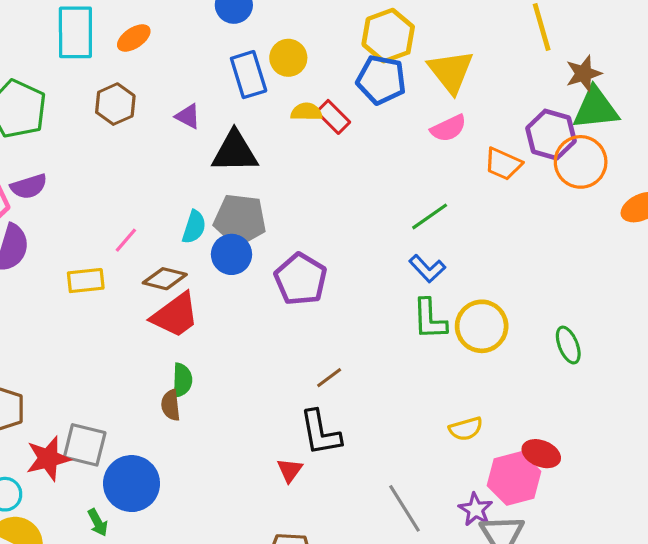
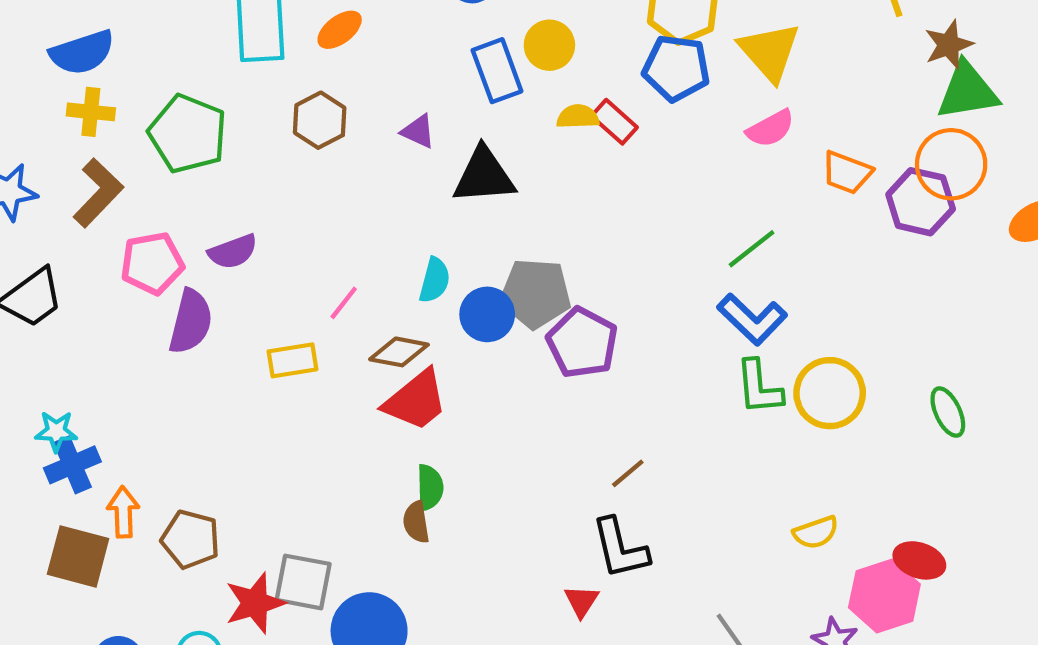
purple hexagon: (551, 135) -> (921, 202), moved
purple semicircle: (29, 186) -> (233, 252), moved
gray pentagon: (240, 220) -> (535, 293), moved
blue L-shape: (427, 269) -> (752, 319), size x1.4

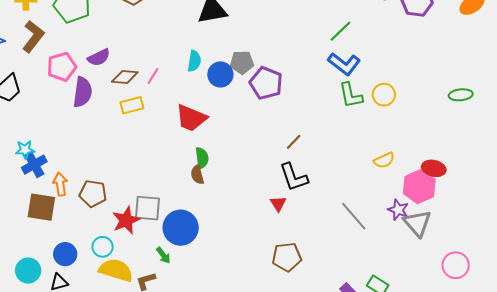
gray pentagon: (535, 293) -> (242, 62), size x0.7
brown diamond: (399, 352) -> (125, 77), moved
yellow circle: (830, 393) -> (384, 95), size x0.7
red trapezoid: (416, 400) -> (191, 118), turned 68
green ellipse: (948, 412) -> (461, 95), moved, turned -65

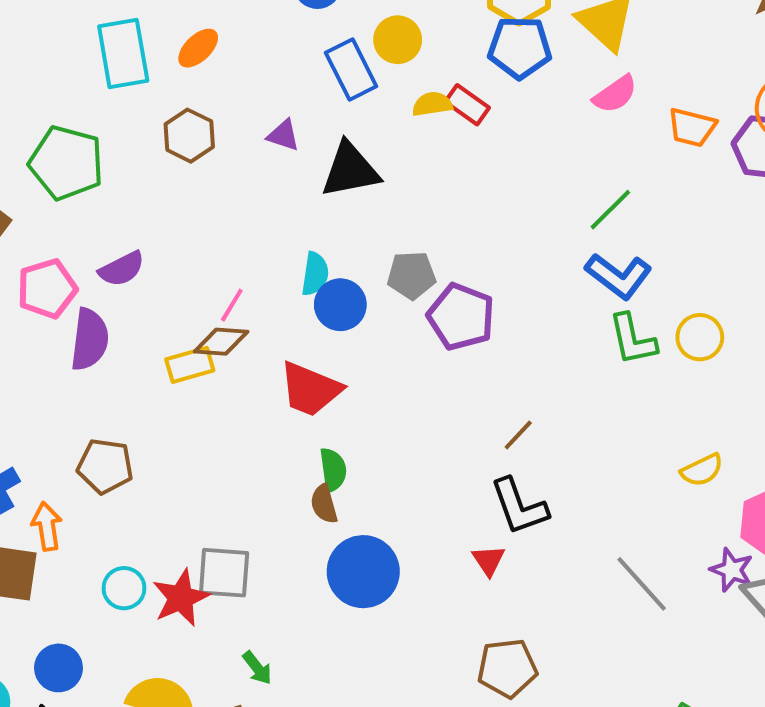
blue circle: (220, 74) -> (340, 305), moved
brown diamond: (125, 77) -> (221, 342), moved
brown pentagon: (93, 194) -> (105, 466), moved
blue circle: (181, 228) -> (363, 572), moved
cyan circle: (103, 247) -> (124, 588), moved

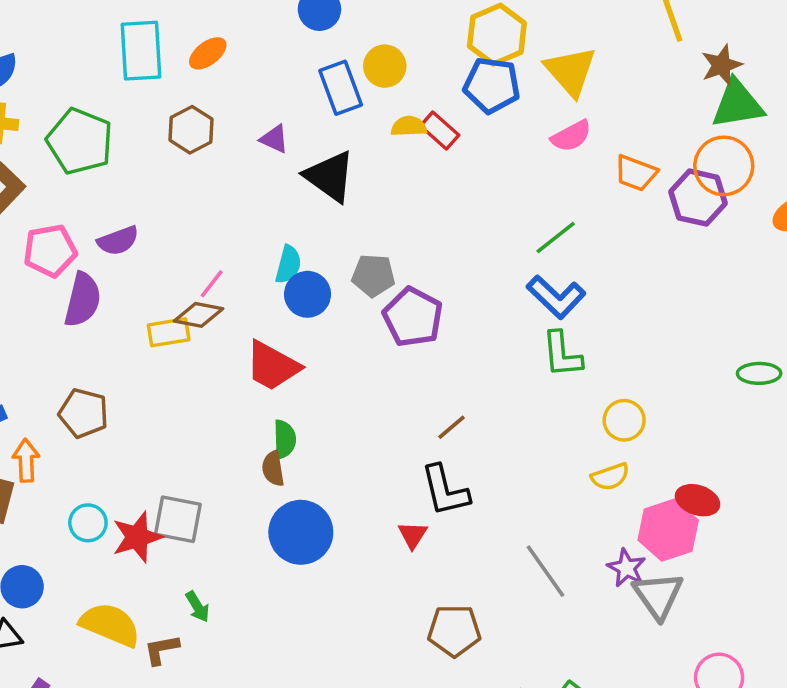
black triangle: (350, 170) -> (330, 176), turned 40
yellow circle: (700, 337) -> (624, 420), moved
brown pentagon: (507, 668) -> (454, 631), moved

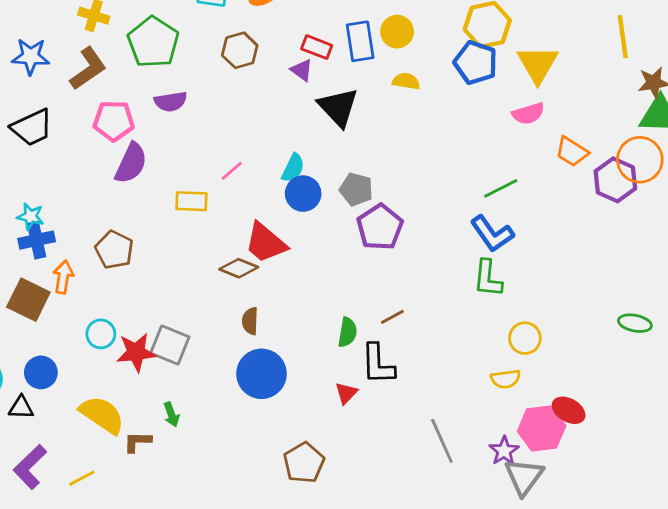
red rectangle: (440, 131) -> (317, 47), moved, turned -32
purple semicircle: (118, 241) -> (171, 102), moved
brown diamond: (198, 315) -> (239, 268), moved
green semicircle: (284, 439) -> (347, 332), moved
brown pentagon: (454, 631) -> (304, 463), moved, turned 30

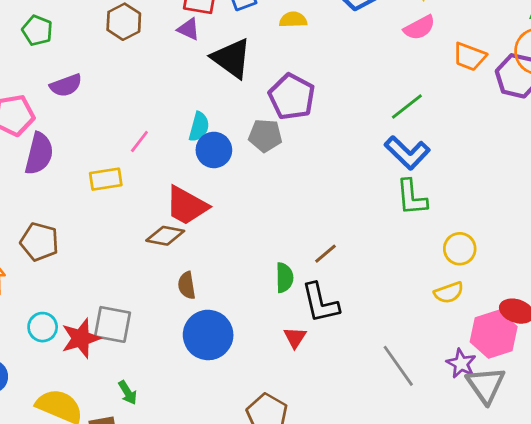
green pentagon: (153, 42) -> (37, 30), size x0.6
purple pentagon: (380, 227) -> (292, 97), moved

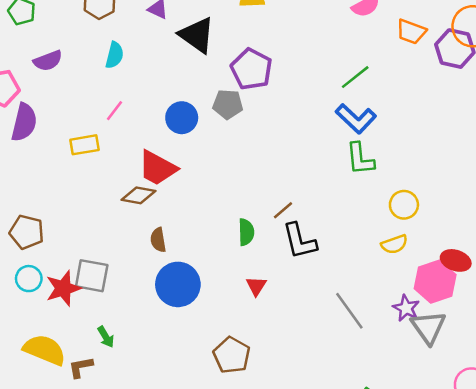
cyan semicircle: (199, 127) -> (114, 55), moved
brown pentagon: (39, 242) -> (27, 232), moved
black L-shape: (320, 303) -> (300, 241), moved

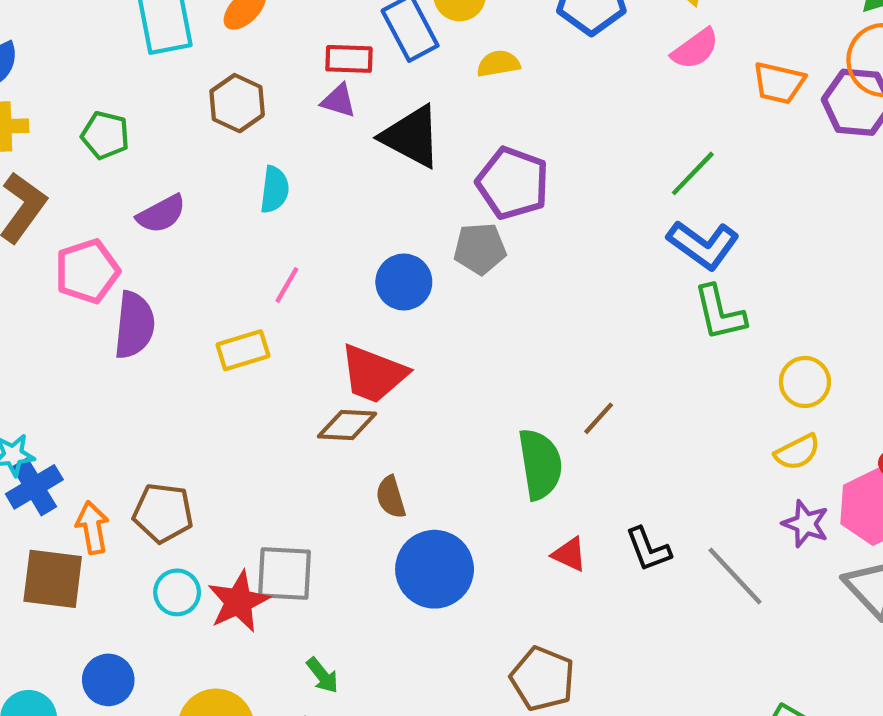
green semicircle: (246, 232) -> (540, 464), size x1.5
black L-shape: (300, 241) -> (648, 549), moved, size x0.7
red triangle: (256, 286) -> (569, 554), turned -30
purple star: (406, 308) -> (806, 524), moved

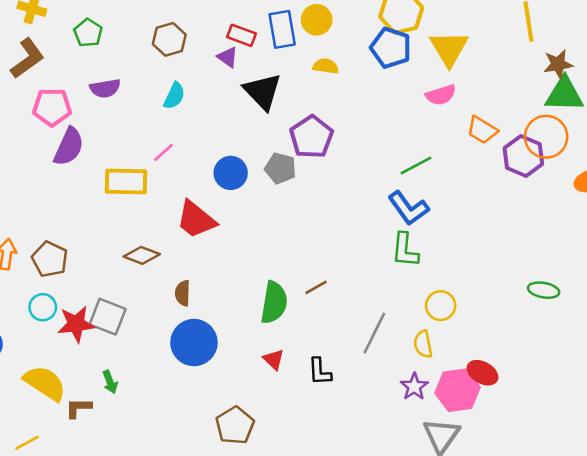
yellow rectangle: (243, 350) -> (126, 182), size x1.4
brown diamond: (347, 425) -> (142, 255), moved
yellow semicircle: (797, 452) -> (423, 344), turned 88
gray line: (735, 576) -> (374, 333), moved, turned 51

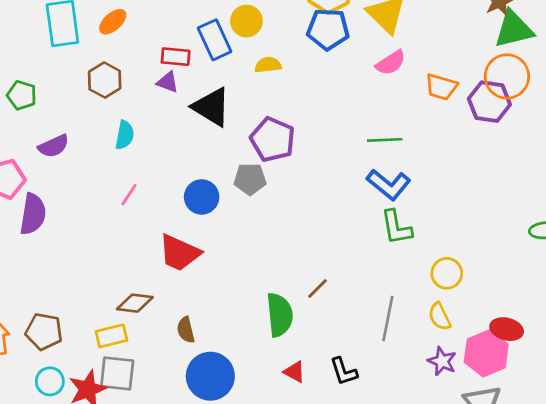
green line: (416, 165) -> (385, 140), turned 40
yellow rectangle: (126, 182) -> (111, 336), moved, size x0.7

